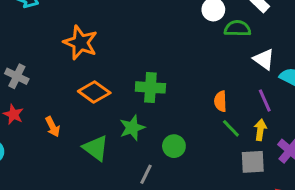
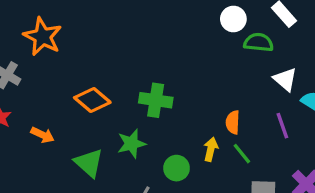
orange star: (80, 43) -> (43, 37), moved
orange arrow: (53, 127) -> (43, 135), turned -42
yellow arrow: (260, 130) -> (211, 149), moved

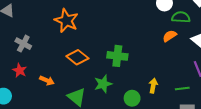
orange star: (43, 37) -> (66, 21), moved
orange semicircle: (233, 122) -> (170, 36), moved, turned 56
green line: (242, 154) -> (182, 88), moved, turned -56

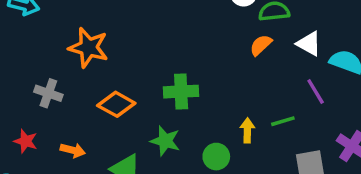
gray cross: (23, 44) -> (48, 93), moved
green star: (103, 84) -> (165, 141), turned -30
green line: (182, 88) -> (283, 121), moved

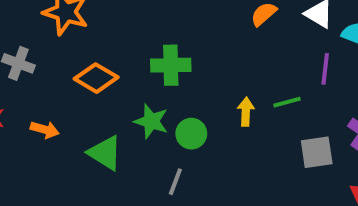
purple line: (316, 91) -> (325, 69), turned 36
green circle: (216, 157) -> (191, 134), moved

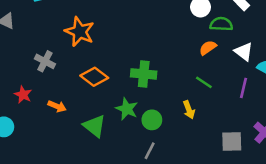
green line: (287, 102) -> (204, 82), moved, turned 42
yellow arrow: (246, 112) -> (189, 110), turned 150
gray line: (175, 182) -> (150, 151), moved

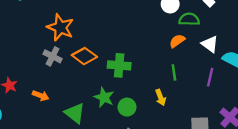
gray cross: (45, 61) -> (53, 56), moved
orange diamond: (94, 77) -> (84, 56), moved
green line: (204, 82) -> (174, 72), turned 49

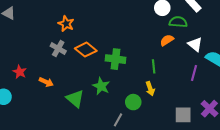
orange star: (60, 27) -> (66, 24), size x0.7
green line: (174, 72) -> (154, 66), moved
green circle: (127, 107) -> (133, 102), moved

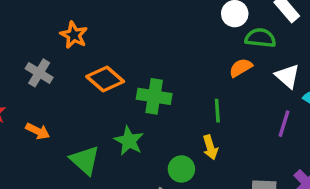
gray cross: (58, 49) -> (39, 73), moved

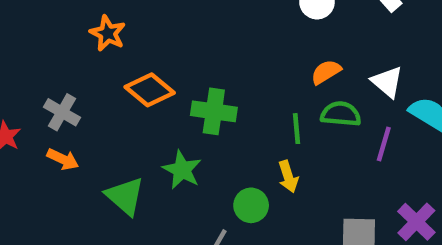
green semicircle: (260, 38) -> (341, 114), moved
gray cross: (39, 73) -> (62, 112), moved

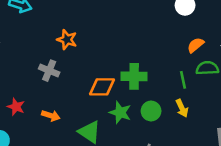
orange diamond: (150, 90) -> (102, 87), moved, turned -32
gray cross: (62, 112) -> (49, 71), moved
green circle: (251, 205) -> (151, 111), moved

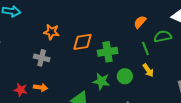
orange semicircle: (196, 45) -> (140, 22), moved
orange diamond: (102, 87) -> (83, 42), moved
orange arrow: (51, 116) -> (41, 87), moved

